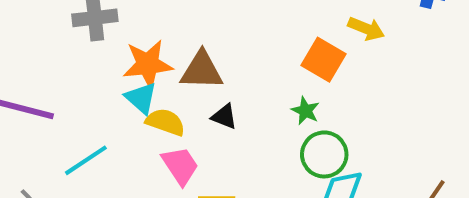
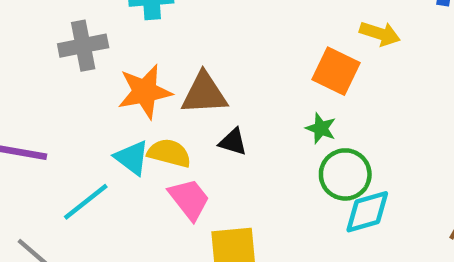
cyan triangle: (141, 98) -> (132, 158), moved

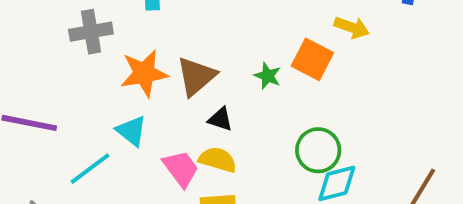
brown triangle: (204, 94) -> (196, 76), turned -39
green star: (321, 128) -> (268, 76), moved
yellow semicircle: (169, 153) -> (218, 160), moved

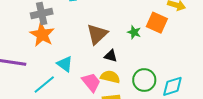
orange star: (144, 73) -> (42, 34), moved, turned -30
green circle: (318, 150) -> (144, 80), moved

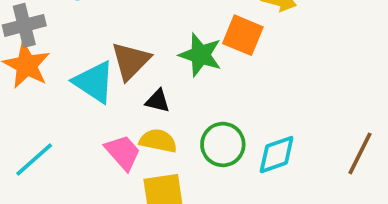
green star: (134, 32) -> (200, 55), size x1.6
cyan triangle: (65, 64) -> (94, 82), moved, size x1.4

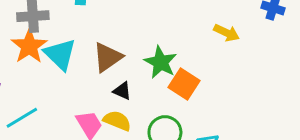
orange square: (243, 35) -> (184, 84), moved
cyan triangle: (94, 82) -> (60, 54), moved

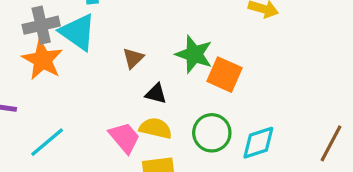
cyan triangle: (60, 54) -> (78, 32), moved
brown triangle: (108, 57) -> (133, 58), size x0.6

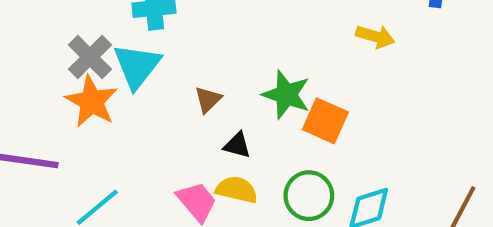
gray cross: (41, 25) -> (90, 57), turned -32
cyan triangle: (78, 32) -> (137, 66), turned 33

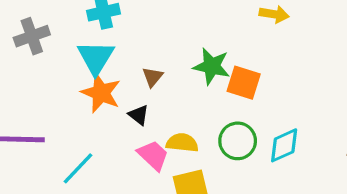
gray cross: (90, 57) -> (32, 36), moved, turned 32
orange star: (92, 101) -> (101, 93), moved
black triangle: (237, 145) -> (139, 115), moved, turned 30

